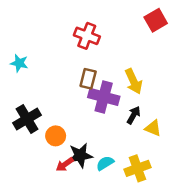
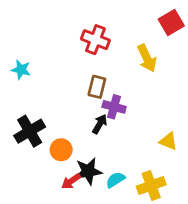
yellow arrow: (134, 81) -> (147, 58), moved
purple cross: (104, 97) -> (114, 107), size x0.7
black arrow: (134, 115) -> (100, 124), moved

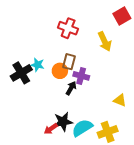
cyan star: (21, 70) -> (38, 65), moved
black cross: (30, 131) -> (21, 73), moved
orange circle: (61, 150) -> (60, 71), moved
cyan semicircle: (115, 180) -> (82, 128), size x1.5

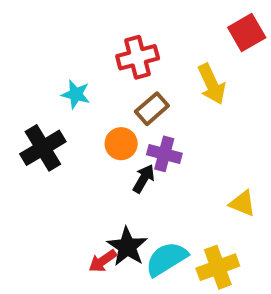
red cross: (68, 28) -> (138, 57), turned -36
brown rectangle: (69, 62) -> (152, 109), moved, turned 35
cyan star: (38, 65) -> (76, 94), moved
black star: (63, 122) -> (127, 247), turned -30

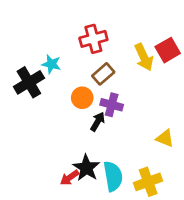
red square: (247, 33) -> (168, 50), moved
black cross: (43, 148) -> (29, 82), moved
cyan semicircle: (166, 259) -> (113, 176), turned 112

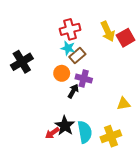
yellow arrow: (144, 57) -> (108, 31), moved
cyan star: (51, 64) -> (68, 48), moved
yellow triangle: (165, 138) -> (123, 104), turned -32

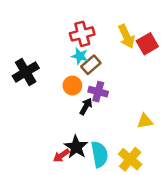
yellow cross: (111, 136) -> (130, 159), turned -30

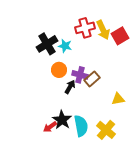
red cross: (82, 34) -> (85, 28), moved
brown rectangle: (91, 65) -> (92, 79), moved
black cross: (26, 72) -> (47, 44), moved

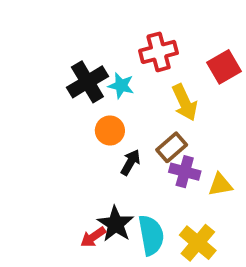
yellow arrow: (103, 30) -> (185, 102), moved
purple cross: (80, 75) -> (185, 172), moved

